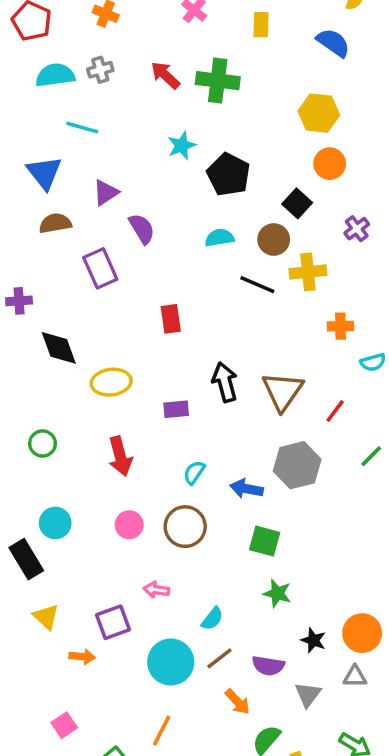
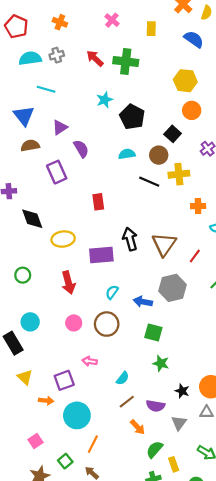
purple rectangle: (176, 409) -> (101, 255), size x1.6
cyan circle: (171, 662) -> (77, 415), moved

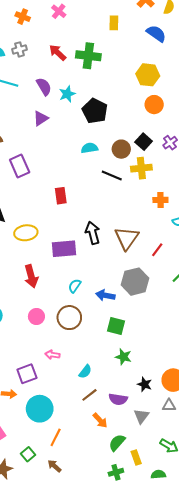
pink cross: (112, 20) -> (59, 11), moved
purple triangle: (60, 127) -> (41, 118), moved
black square: (173, 134) -> (144, 142), moved
purple semicircle: (81, 149) -> (44, 87), moved

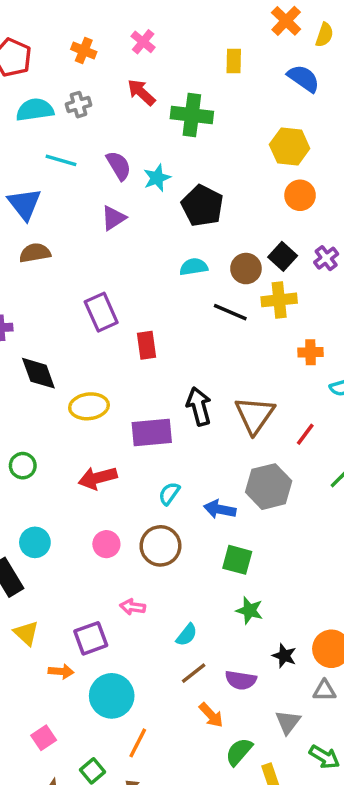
red arrow: (58, 53) -> (141, 92), moved
purple rectangle: (20, 166) -> (101, 312), moved
red arrow: (31, 276) -> (98, 478), turned 90
gray triangle: (141, 416) -> (288, 722), moved

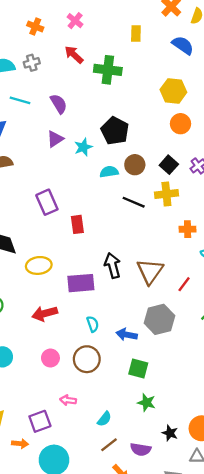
cyan star: (157, 178) -> (83, 147), moved
brown circle: (246, 269) -> (135, 165), moved
cyan semicircle: (169, 494) -> (93, 324), turned 126

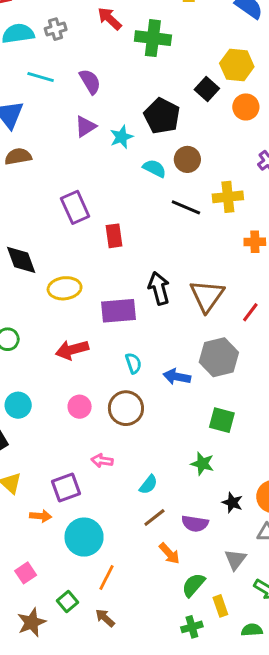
black square: (169, 165) -> (207, 89), moved
cyan semicircle: (109, 172) -> (154, 168), turned 36
green square: (138, 369) -> (222, 420), moved

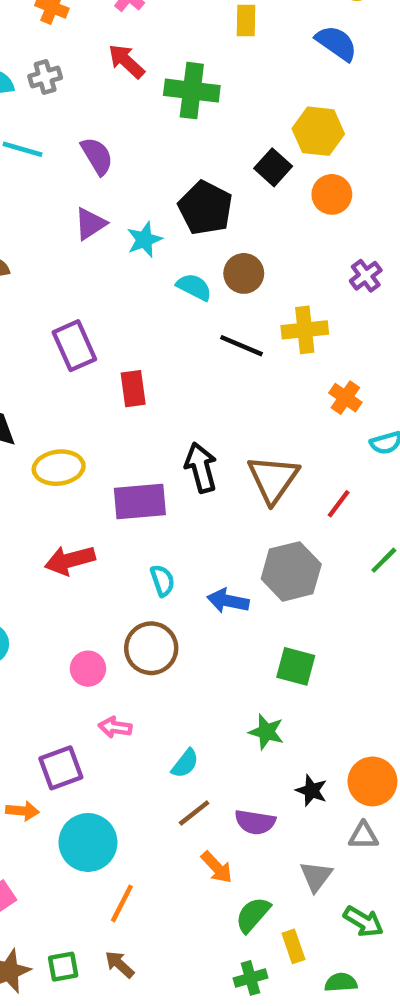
orange cross: (255, 242) -> (345, 398), turned 36
pink circle: (80, 407) -> (88, 669), moved
green square: (68, 601) -> (63, 967), moved, turned 30

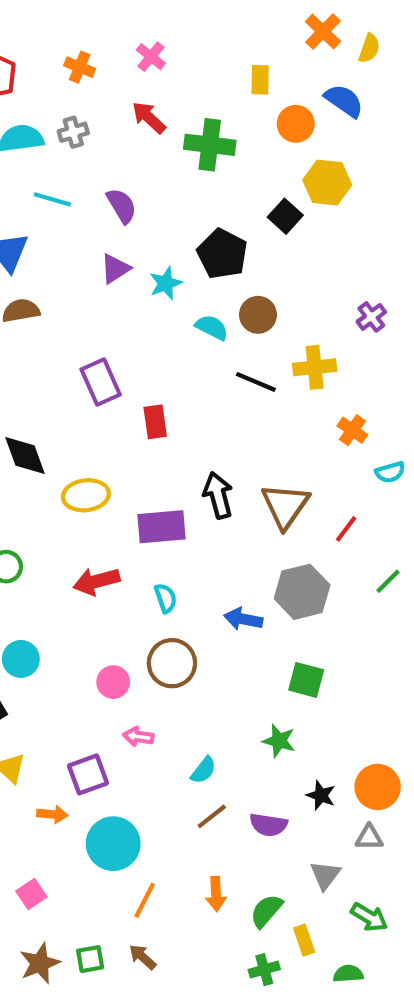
orange circle: (332, 194) -> (296, 124), moved
cyan semicircle: (162, 581) -> (166, 598), moved
orange arrow: (217, 867) -> (216, 894), moved, turned 40

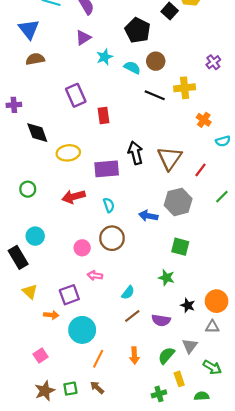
cyan star: (166, 283) -> (105, 57), moved
green semicircle: (266, 911) -> (166, 356), moved

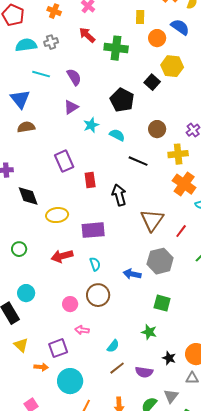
brown circle: (156, 61) -> (157, 129), moved
yellow cross: (185, 88) -> (178, 154), moved
orange cross: (204, 120) -> (184, 184), size x1.6
black arrow: (135, 153) -> (119, 195), moved

